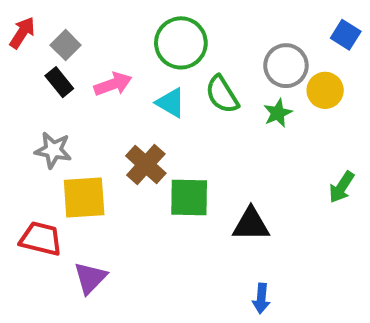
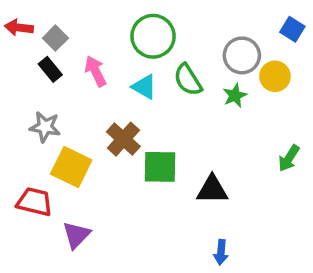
red arrow: (22, 33) -> (19, 28), turned -116
pink arrow: (113, 84) -> (96, 71), turned -96
yellow square: (84, 197) -> (71, 167), turned 30

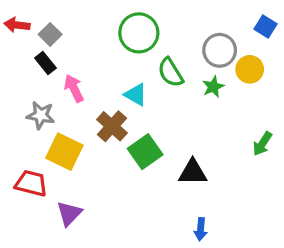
pink arrow: (96, 71) -> (74, 88), moved
cyan triangle: (144, 87) -> (136, 95), moved
green square: (160, 167) -> (145, 152), turned -36

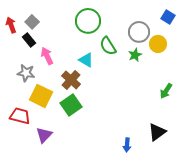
red arrow: (17, 25) -> (11, 25), moved, turned 63
green square: (145, 152) -> (71, 105), moved
black triangle: (193, 172) -> (157, 132), moved, turned -36

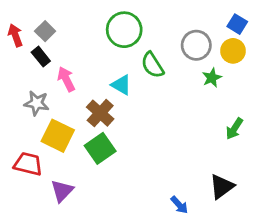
yellow circle: (158, 44) -> (233, 51), moved
green star: (135, 55) -> (212, 78), moved
blue arrow: (127, 145) -> (179, 205), turned -48

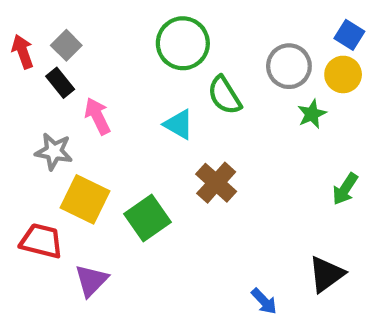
brown cross: (100, 113) -> (216, 183), moved

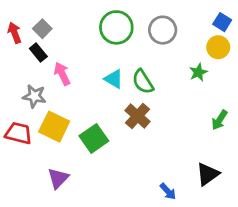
gray circle: (289, 66) -> (163, 30), moved
green semicircle: (224, 95) -> (143, 82), moved
red trapezoid: (41, 241) -> (18, 133), moved

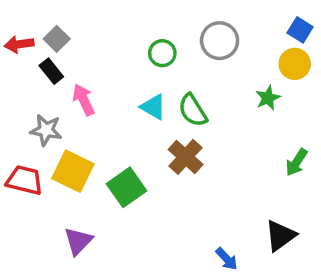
green circle: (116, 27) -> (162, 53), moved, size x0.6
red arrow: (15, 33) -> (19, 44), turned -78

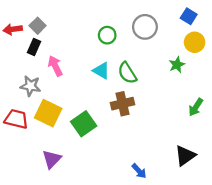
blue square: (300, 30) -> (189, 16), moved
black rectangle: (51, 71) -> (34, 47), turned 63
brown cross: (186, 157) -> (123, 104), turned 35
blue arrow: (227, 259) -> (139, 171), moved

